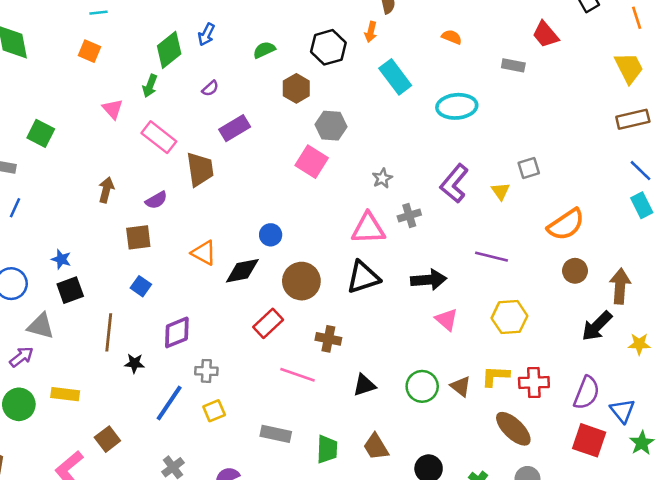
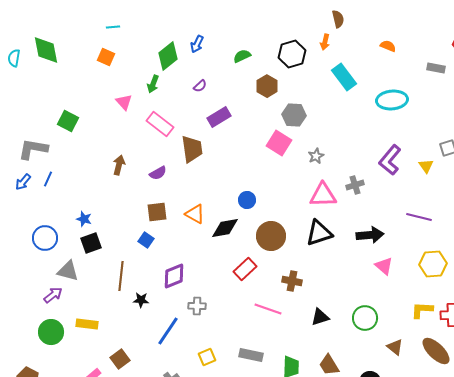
gray star: (382, 178) -> (316, 156), moved
brown square: (138, 237) -> (157, 212), moved
brown triangle: (461, 386) -> (395, 347), moved
yellow square: (214, 411) -> (207, 357), moved

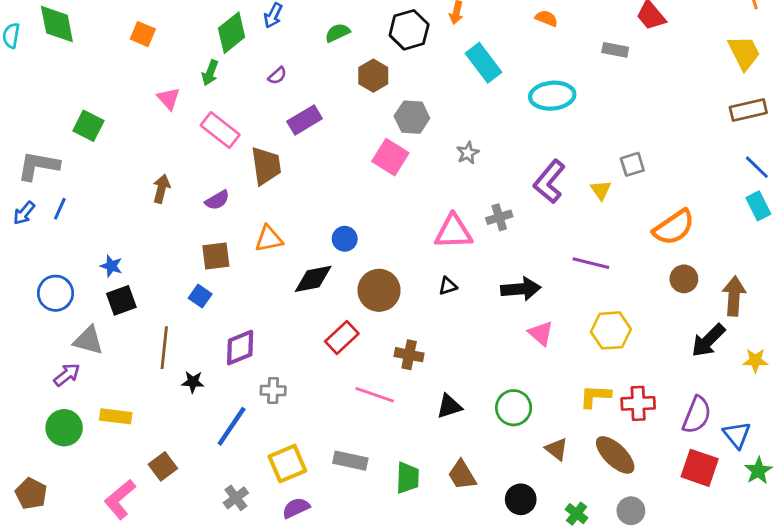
gray star: (316, 156) -> (468, 153), moved
orange triangle: (195, 214) -> (269, 239), moved, turned -40
black triangle: (319, 233) -> (448, 286), size x0.5
yellow square: (207, 357) -> (287, 464), size x1.5

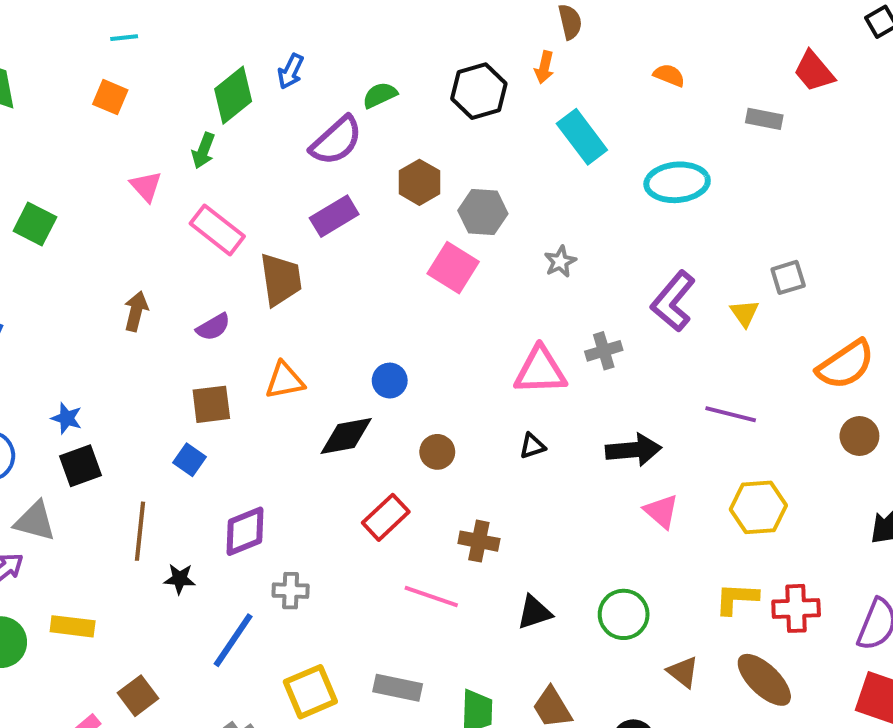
purple semicircle: (277, 76) -> (336, 141), moved, size x2.0
brown hexagon: (373, 76) -> (419, 182), moved
brown circle: (379, 290) -> (437, 452), size x0.6

